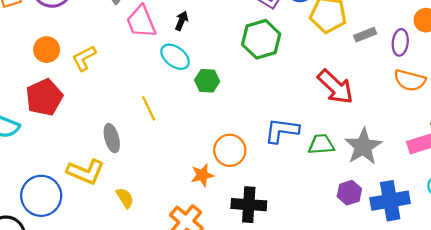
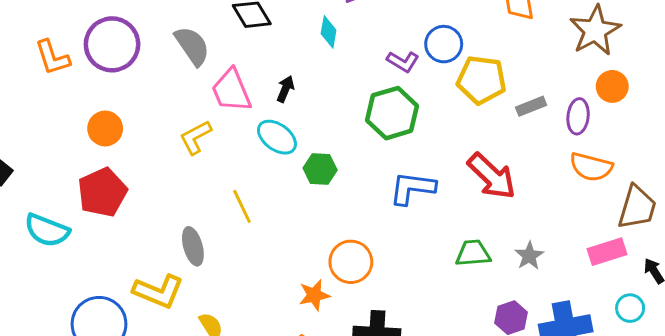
yellow L-shape: (84, 58) -> (196, 137), moved
blue L-shape: (282, 131) -> (412, 188), moved
gray star: (363, 146) -> (529, 256), size x0.6

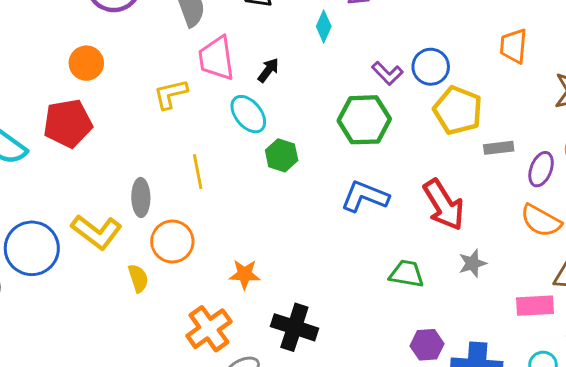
gray star: (529, 256) -> (472, 263), moved
orange circle: (351, 262) -> (172, 241), moved

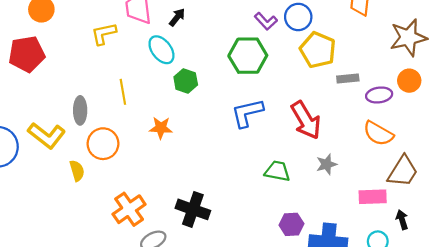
purple ellipse: (541, 169) -> (379, 95), turned 60
blue L-shape: (365, 196) -> (247, 113), turned -36
orange star: (245, 274) -> (161, 128), moved

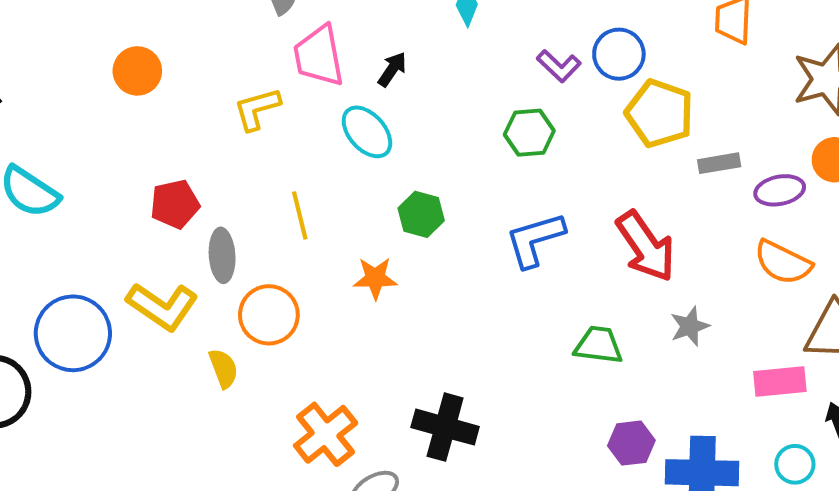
red pentagon: (27, 54) -> (175, 204), moved, size x0.7
green hexagon: (248, 56) -> (529, 133), size x0.7
green hexagon: (186, 81) -> (421, 214), moved

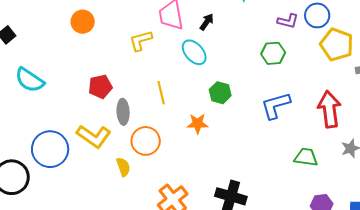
purple L-shape: (559, 66) -> (288, 21), turned -30
red arrow: (646, 246) -> (329, 109), turned -153

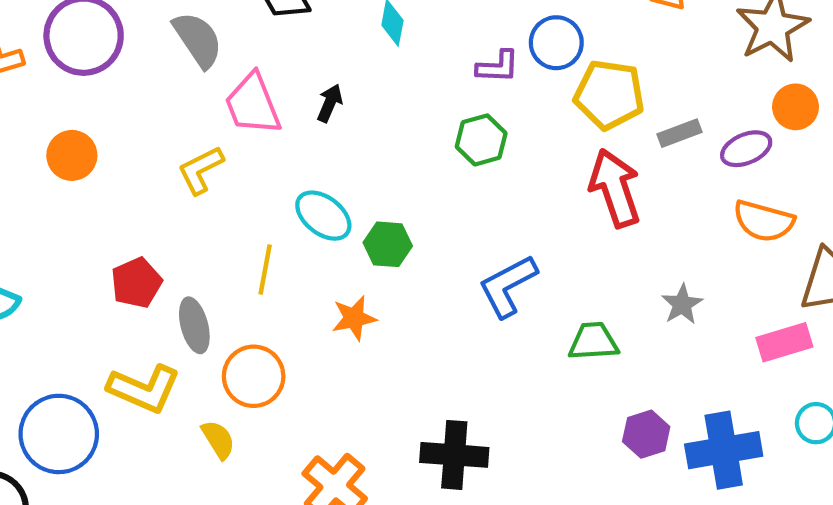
cyan ellipse: (194, 52) -> (323, 216), moved
yellow line: (161, 93) -> (265, 269), turned 35
blue L-shape: (276, 105) -> (508, 286), moved
red arrow: (329, 109) -> (615, 188), moved

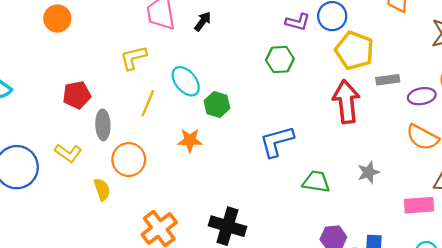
yellow L-shape: (201, 170) -> (133, 58), moved
yellow L-shape: (144, 389) -> (68, 153), size x0.7

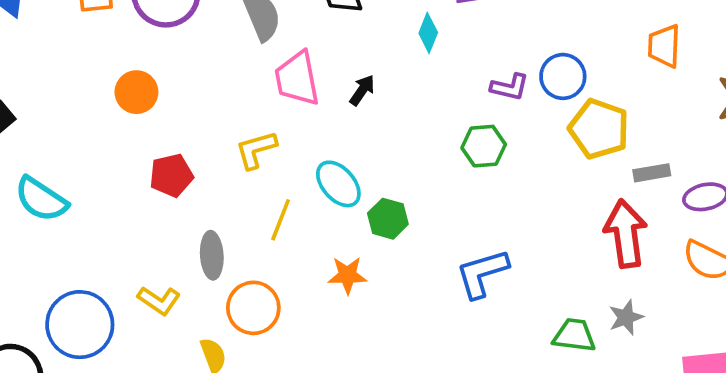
red pentagon: (77, 95) -> (171, 175), moved
red arrow: (346, 102) -> (626, 234), moved
green trapezoid: (316, 182) -> (574, 335), moved

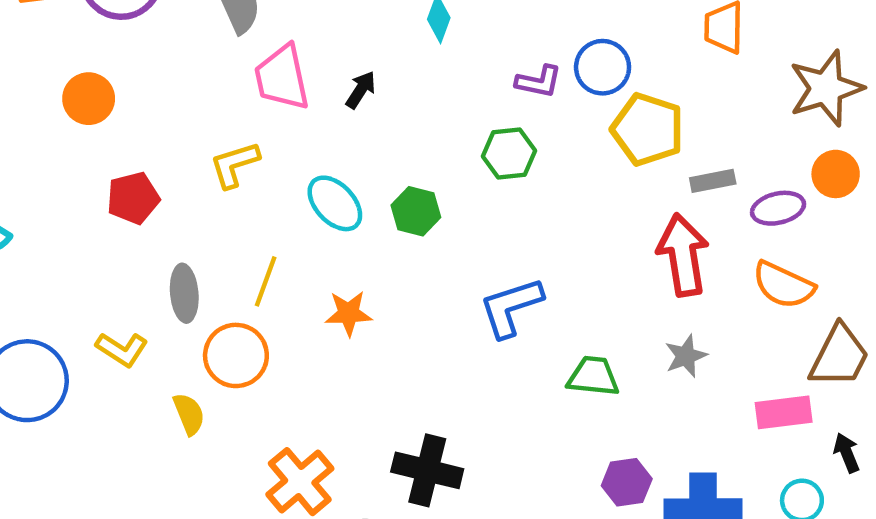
green hexagon: (388, 219) -> (416, 211), moved
yellow line: (281, 220) -> (266, 281), moved
green trapezoid: (574, 335) -> (593, 376), moved

